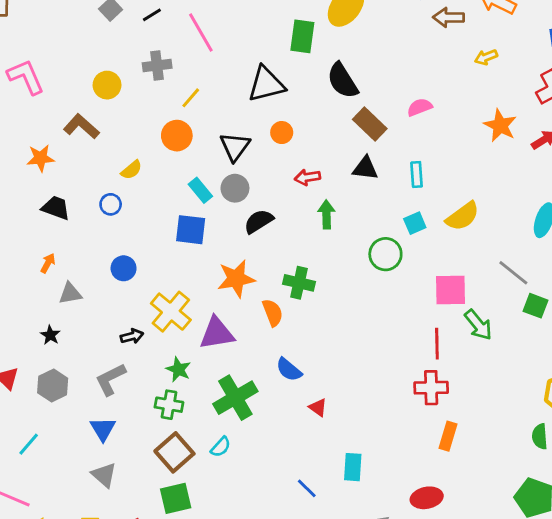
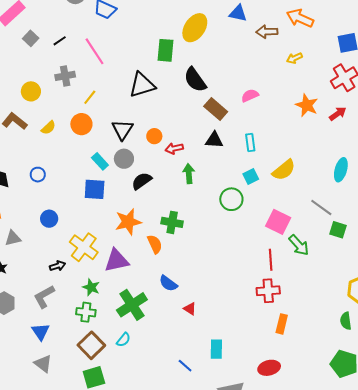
orange circle: (282, 133) -> (154, 136), moved
yellow semicircle: (131, 170) -> (48, 128), moved
pink square: (451, 290) -> (278, 222), turned 30

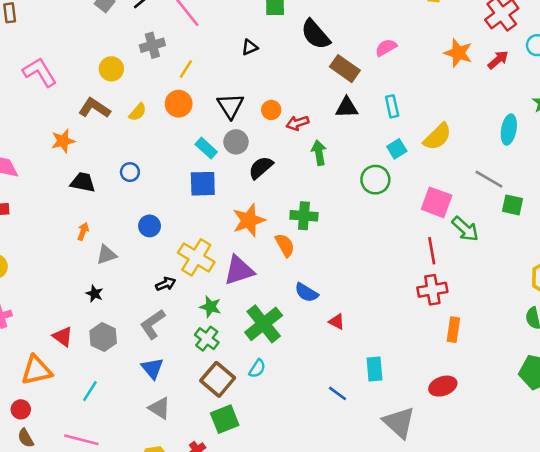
black triangle: (142, 85) -> (250, 47), size x0.5
green cross: (86, 312) -> (207, 339), turned 36

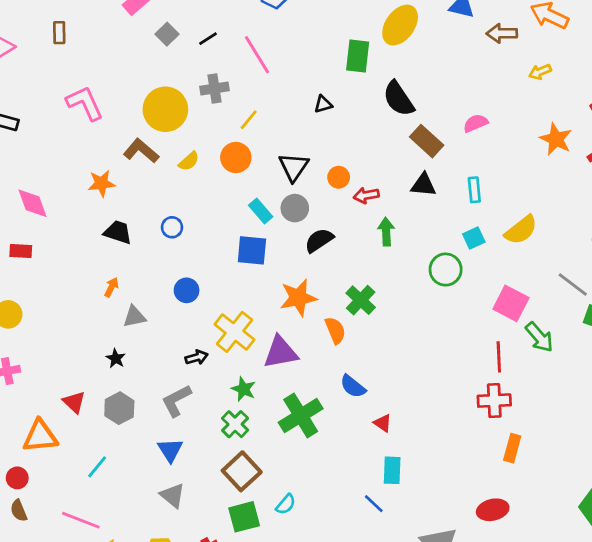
yellow circle: (111, 69) -> (165, 109), size x1.6
green cross: (304, 216) -> (361, 300), turned 32
cyan semicircle: (257, 369) -> (286, 504), moved
cyan rectangle: (375, 369) -> (392, 470), moved

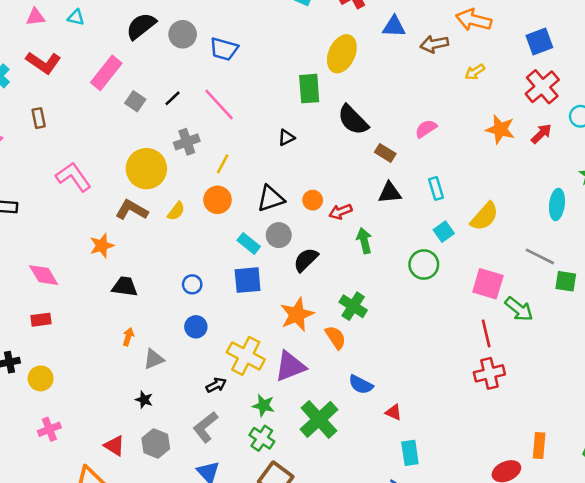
brown rectangle: (427, 141) -> (385, 153), size x0.7
black triangle: (294, 167) -> (271, 198), turned 48
blue circle: (172, 227) -> (192, 284), moved
orange rectangle: (512, 448) -> (539, 446), moved

